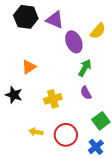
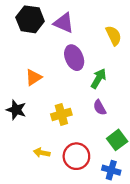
yellow semicircle: (98, 31) -> (114, 36), turned -66
purple ellipse: (74, 42) -> (74, 58), moved
blue cross: (96, 147) -> (111, 170), turned -35

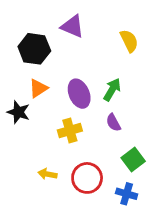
black hexagon: (30, 19) -> (34, 49), moved
purple ellipse: (74, 58) -> (79, 94), moved
black star: (16, 110) -> (18, 112), moved

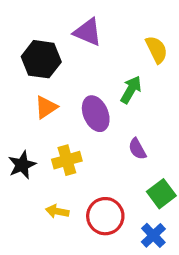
green arrow: (112, 90) -> (131, 90), moved
black star: (18, 112) -> (22, 165), moved, turned 30
yellow cross: (70, 131) -> (67, 160), moved
blue cross: (127, 194) -> (153, 235), turned 30

